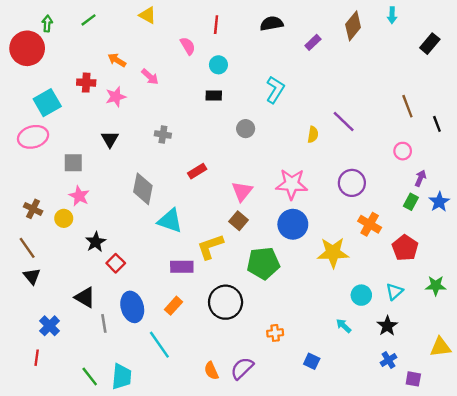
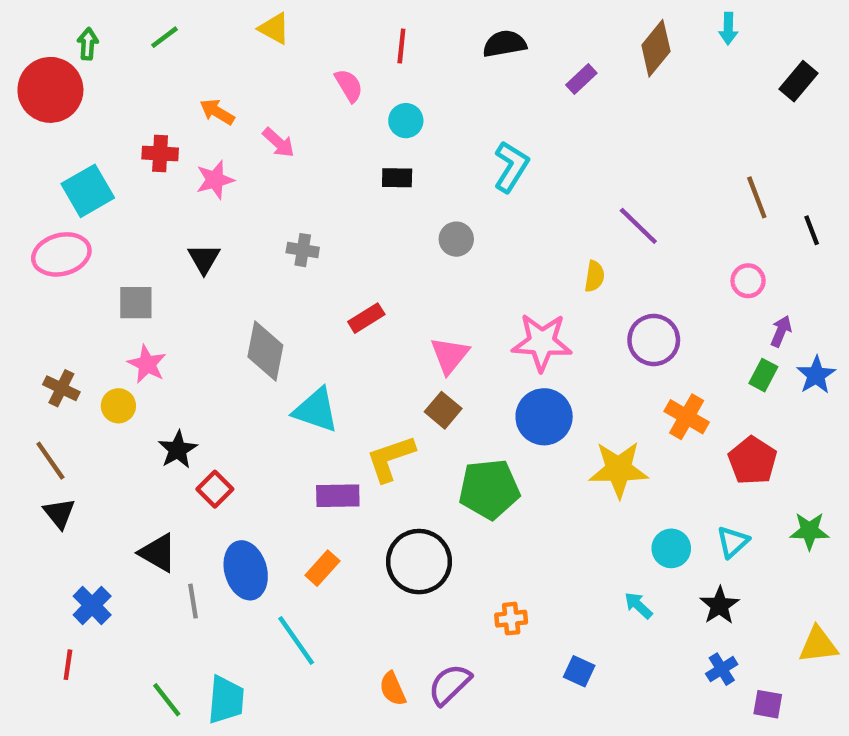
yellow semicircle: (313, 135) -> (594, 276), moved

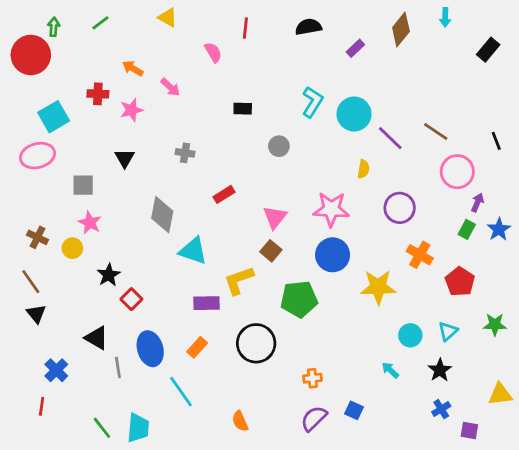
cyan circle: (406, 121) -> (354, 114), moved, size x1.6
brown line: (757, 197) -> (436, 131), moved, turned -35
pink circle: (748, 281) -> (457, 172), size x1.6
purple semicircle: (450, 684) -> (314, 418), moved

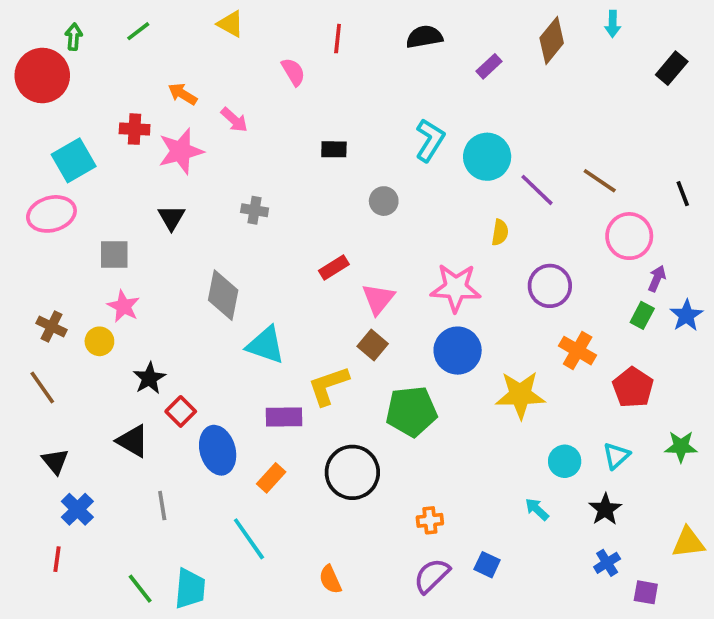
pink star: (131, 110) -> (181, 151), size x1.4
red rectangle: (224, 194) -> (334, 267), moved
black triangle: (36, 314) -> (55, 461), moved
black triangle: (97, 338) -> (133, 441), moved
blue ellipse: (150, 349) -> (218, 450), moved

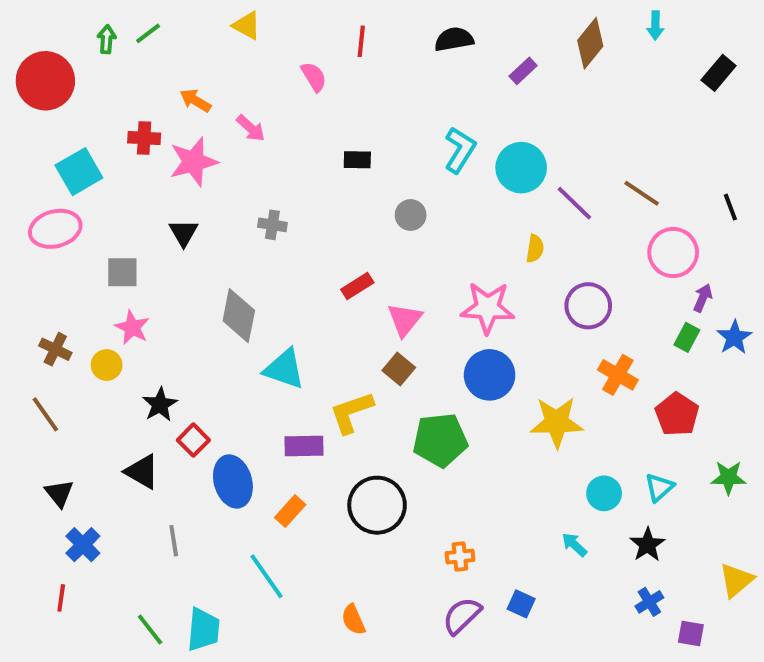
green arrow: (74, 37) -> (107, 39), moved
yellow triangle: (688, 542) -> (736, 580), turned -33

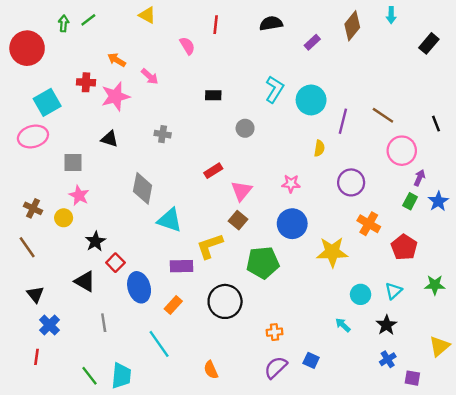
purple line: (574, 203) -> (343, 121), turned 60
black triangle: (184, 233) -> (110, 139), turned -42
pink star: (488, 308) -> (291, 184), size x0.6

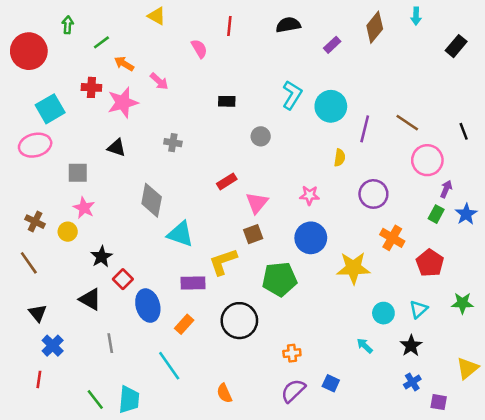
green line: (88, 20) -> (101, 42), moved
brown square: (238, 220) -> (253, 234), turned 30

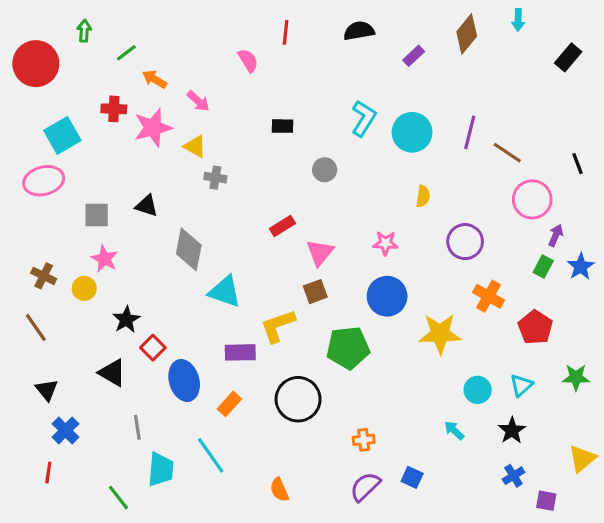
yellow triangle: (157, 16) -> (195, 146), moved
purple line: (365, 129) -> (470, 132), moved
black triangle: (117, 148) -> (147, 206), moved
cyan trapezoid: (129, 400) -> (161, 469), moved

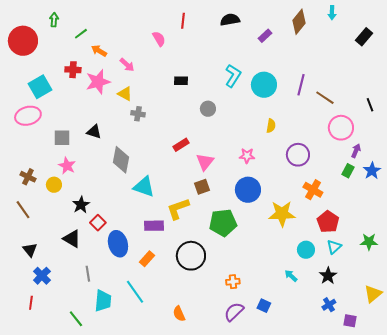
red pentagon: (535, 327) -> (328, 222), moved

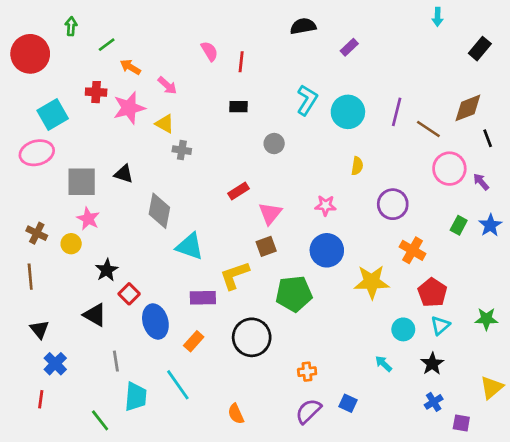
red line: (183, 21) -> (241, 62), moved
brown diamond: (299, 22) -> (468, 108), moved, turned 30
gray square: (62, 138) -> (82, 182), size x1.4
purple arrow: (356, 151) -> (481, 182), moved, turned -64
brown line: (23, 210) -> (30, 277), turned 30

